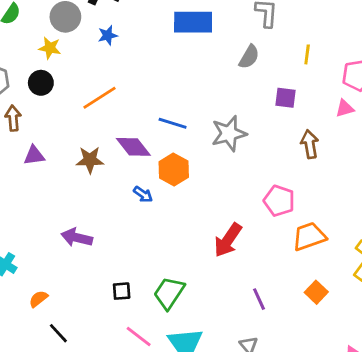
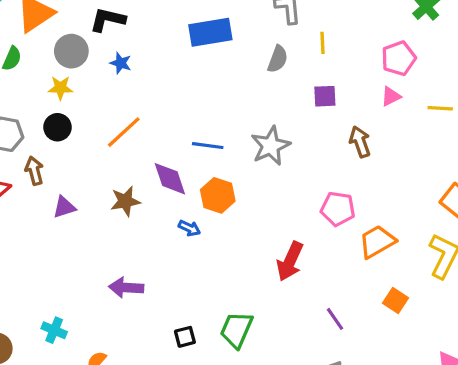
blue star: (108, 35) -> (121, 63), turned -30
yellow line: (307, 54) -> (322, 43), moved
purple diamond: (133, 147) -> (170, 179), turned 30

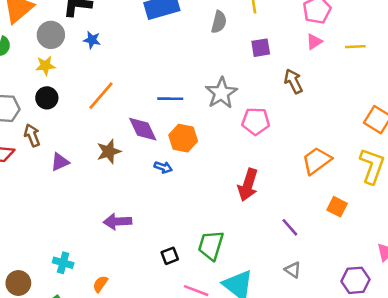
pink pentagon: (338, 209) -> (256, 121), moved

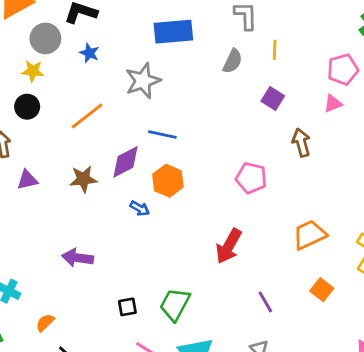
purple square: (261, 48) -> (273, 98), turned 30
gray star: (221, 93) -> (143, 81), moved
purple diamond: (143, 129) -> (126, 162), turned 76

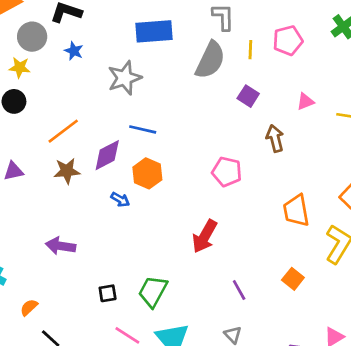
gray semicircle: (233, 61) -> (210, 60), size x1.6
pink pentagon: (343, 69) -> (288, 40), moved
orange line: (87, 116) -> (63, 131), moved
orange trapezoid: (309, 235) -> (296, 211), moved, turned -76

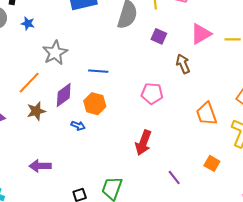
gray star: (125, 78) -> (55, 53), moved
pink triangle: (305, 102) -> (201, 34), size x1.6
blue line: (143, 129) -> (98, 71), moved

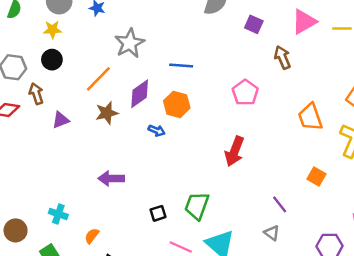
pink pentagon: (152, 93) -> (245, 93), turned 30
purple line: (174, 178) -> (280, 204), moved

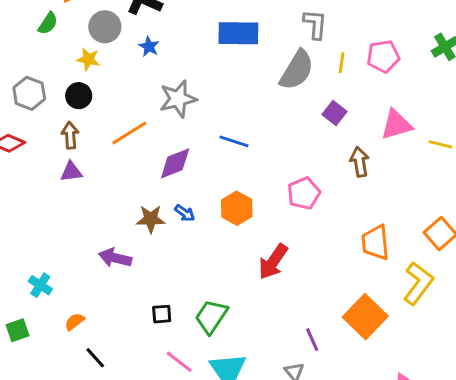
brown arrow: (36, 94) -> (70, 135), moved
orange hexagon: (177, 104) -> (237, 208), moved
brown star: (107, 113) -> (151, 219), moved
orange square: (316, 177) -> (365, 317), size x1.8

